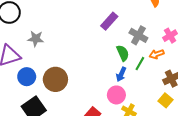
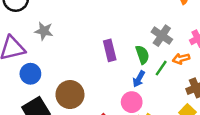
purple rectangle: (109, 21) -> (110, 50), moved, turned -60
brown circle: (55, 79) -> (70, 95), moved

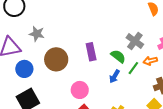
green semicircle: (142, 55) -> (118, 56), turned -35
brown circle: (70, 95) -> (56, 59), moved
pink circle: (132, 102) -> (80, 90), moved

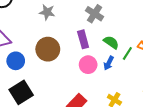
gray star: (37, 34) -> (47, 12), moved
gray cross: (135, 41) -> (95, 14), moved
pink circle: (80, 90) -> (88, 65), moved

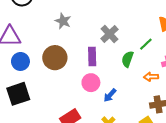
green semicircle: (111, 42) -> (128, 59), moved, turned -119
green line: (127, 53) -> (146, 44), moved
blue arrow: (109, 63) -> (110, 95), moved

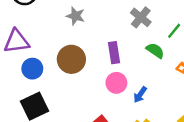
gray cross: (110, 34) -> (141, 17), moved
green semicircle: (128, 59) -> (155, 51), turned 112

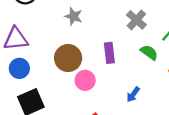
blue circle: (32, 69) -> (19, 68), moved
pink circle: (116, 83) -> (85, 80), moved

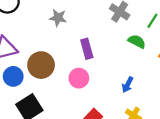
purple rectangle: (109, 53) -> (87, 49), moved
brown circle: (68, 58) -> (41, 65), moved

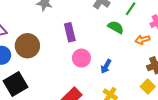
pink circle: (79, 78) -> (81, 58), moved

